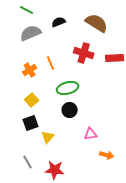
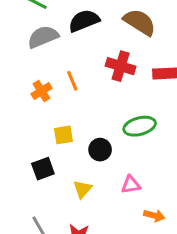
black semicircle: (59, 22) -> (84, 21), size x1.5
green ellipse: (68, 88) -> (140, 126), moved
yellow square: (32, 100) -> (63, 135), moved, turned 32
yellow triangle: (48, 137) -> (82, 189), moved

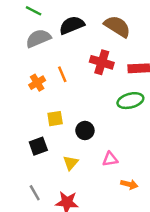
green ellipse: (140, 126) -> (130, 101), moved

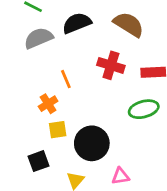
orange cross: (37, 83) -> (48, 104), moved
black circle: (85, 130) -> (92, 143), size x1.6

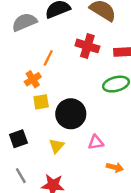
orange line: (66, 79) -> (48, 58), turned 49
black square: (38, 161) -> (18, 139), moved

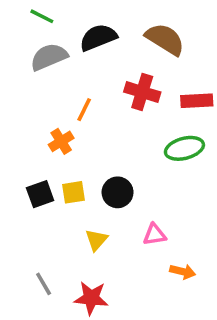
yellow square: (41, 102) -> (74, 192), moved
black circle: (71, 114) -> (118, 192), size x0.7
black square: (18, 139) -> (40, 194), moved

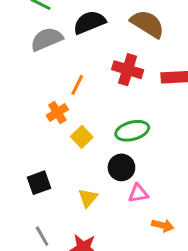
green ellipse: (184, 148) -> (132, 131), moved
yellow square: (74, 192) -> (82, 137), moved, turned -35
black circle: (118, 192) -> (121, 167), moved
black square: (40, 194) -> (39, 183), moved

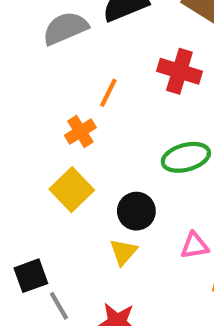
yellow square: (82, 137) -> (72, 190), moved, size x1.4
black circle: (121, 167) -> (136, 211), moved
black square: (39, 183) -> (31, 276), moved

